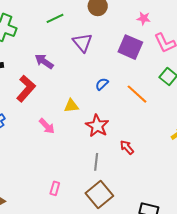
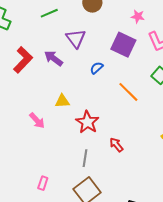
purple arrow: (44, 61) -> (54, 58), moved
blue semicircle: (102, 84) -> (97, 68), moved
red L-shape: (26, 88) -> (23, 60), moved

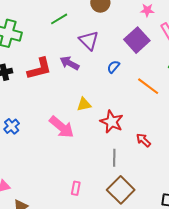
purple square: (123, 45) -> (137, 40), turned 30
red L-shape: (23, 60) -> (39, 69), turned 40
pink arrow: (37, 121) -> (62, 127), size x1.5

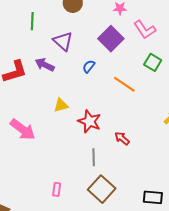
green line: (59, 19) -> (32, 21), turned -54
pink arrow: (62, 127) -> (23, 129), moved

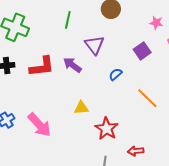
purple square: (111, 39) -> (142, 51), size x0.7
red arrow: (122, 138) -> (136, 151), turned -56

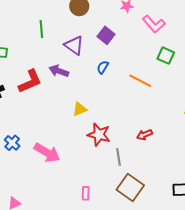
purple square: (142, 51) -> (106, 35), moved
pink arrow: (39, 125) -> (47, 153), moved
red star: (107, 129) -> (99, 135), moved

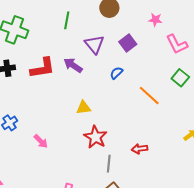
pink arrow: (47, 153) -> (41, 141), size x0.6

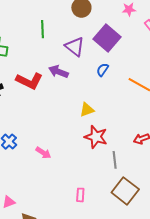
purple square: (128, 43) -> (107, 38), size x1.5
red L-shape: (43, 68) -> (29, 81), turned 48
yellow triangle: (84, 108) -> (87, 110), moved

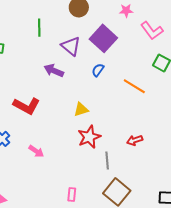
red L-shape: (29, 81) -> (27, 106), moved
red star: (96, 137) -> (89, 137), turned 30

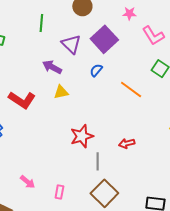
yellow triangle: (81, 110) -> (61, 92), moved
pink arrow: (36, 151) -> (28, 182), moved

